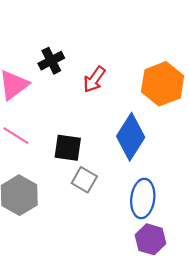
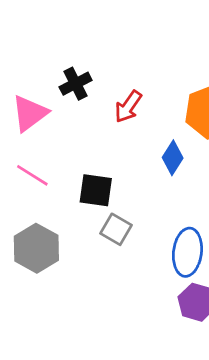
blue diamond: (131, 137) -> (173, 158), moved, size x0.6

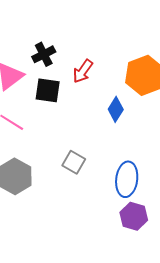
black square: (96, 190) -> (48, 90), moved

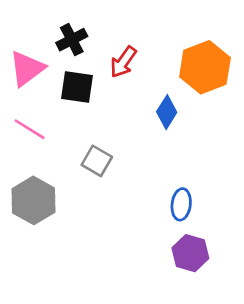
gray square: (74, 162) -> (97, 161), moved
blue ellipse: (127, 179) -> (181, 204), size x0.7

